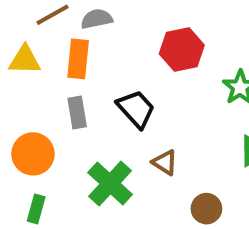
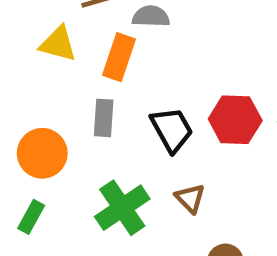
red hexagon: (182, 49) -> (235, 120), moved

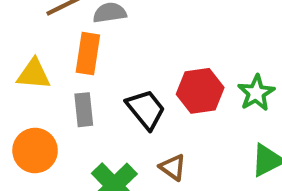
yellow triangle: (58, 44) -> (34, 74), moved

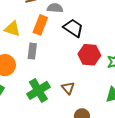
black trapezoid: (146, 109) -> (73, 28), moved, turned -30

